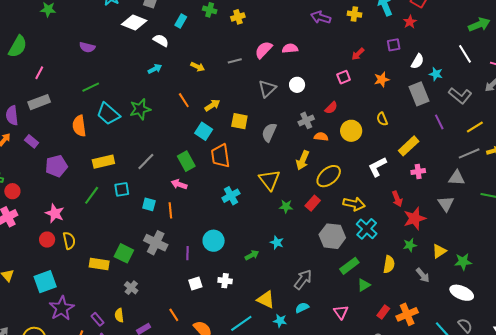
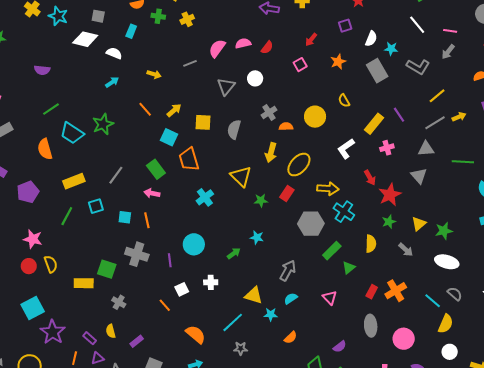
red semicircle: (331, 108) -> (267, 47), moved
purple line: (439, 122) -> (399, 115), moved
orange line: (174, 315) -> (165, 305), moved

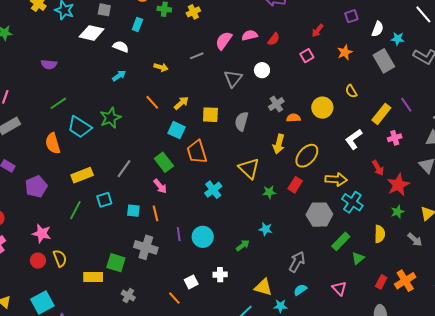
pink arrow: (152, 193) -> (160, 186), turned -140
purple line: (170, 260) -> (179, 234), moved

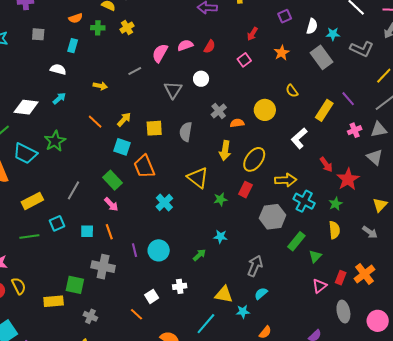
white diamond: (92, 33) -> (26, 107), moved
pink cross: (395, 138) -> (355, 130), moved
green line: (75, 210) -> (29, 237), turned 60
green star: (397, 212) -> (336, 204), moved
pink triangle: (339, 288) -> (319, 286), moved, turned 42

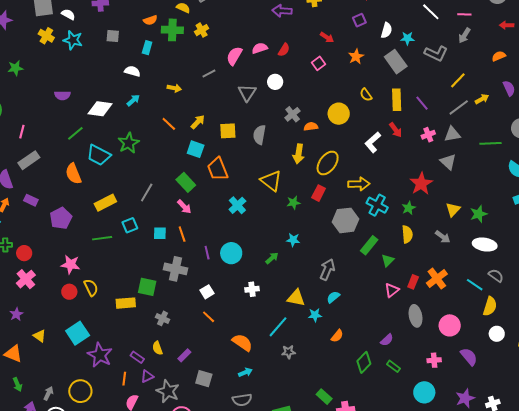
green cross: (98, 28) -> (172, 30), size x1.5
red arrow: (252, 34) -> (327, 37), turned -88
yellow rectangle: (324, 110) -> (397, 100), moved, turned -35
red arrow: (326, 165) -> (396, 130), moved
white square: (152, 296) -> (207, 292), moved

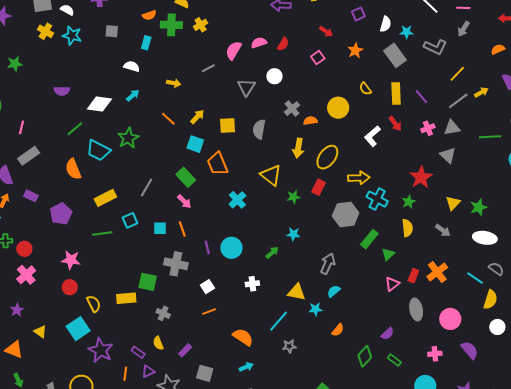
yellow semicircle: (91, 288) -> (94, 304), moved
orange line: (209, 317) -> (209, 312), turned -64

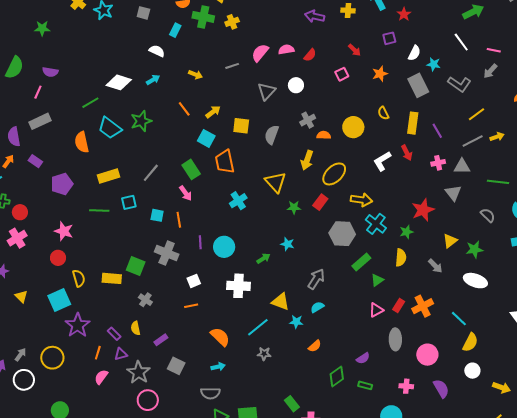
purple semicircle: (62, 91) -> (50, 72), moved
gray semicircle: (496, 269) -> (488, 215), moved
white cross: (252, 284) -> (239, 286), size x1.6
green rectangle: (394, 360) -> (365, 385), turned -32

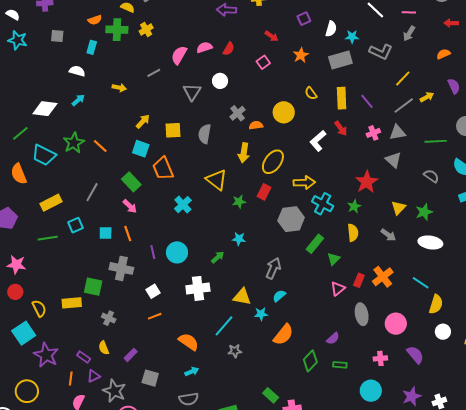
gray rectangle: (418, 85) -> (340, 60), turned -70
orange line: (184, 109) -> (100, 146), moved
orange semicircle: (315, 346) -> (283, 335), size x1.6

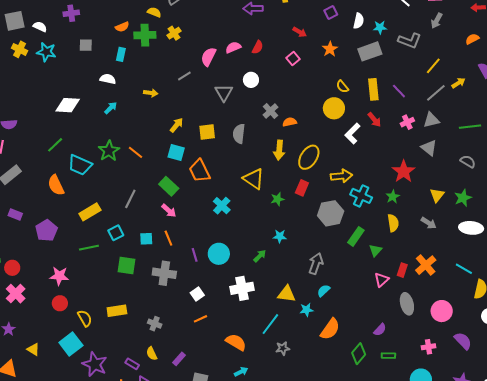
white diamond: (45, 109) -> (68, 105), moved
yellow circle: (284, 112) -> (334, 108), moved
green square: (93, 287) -> (126, 265), moved

